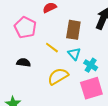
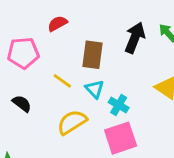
pink pentagon: (25, 27) -> (23, 53), turned -30
black semicircle: (23, 63) -> (22, 104), turned 32

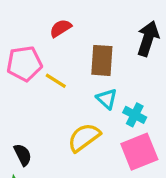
yellow line: (62, 81) -> (56, 81), moved
black semicircle: (22, 104) -> (23, 155), moved, turned 30

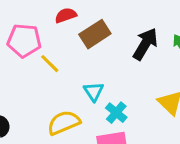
brown rectangle: (102, 60) -> (95, 34), moved, turned 40

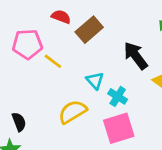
red semicircle: (66, 15) -> (61, 17), turned 48
black arrow: (145, 44) -> (136, 56), moved, turned -60

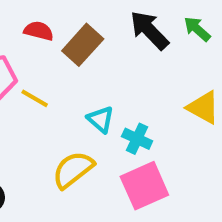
black arrow: (136, 56) -> (149, 30), moved

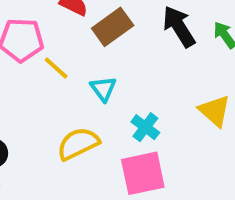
cyan triangle: (101, 119) -> (103, 89), moved

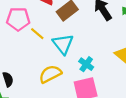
cyan triangle: (103, 89) -> (63, 44), size x1.5

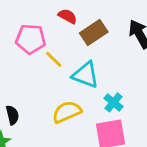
cyan triangle: (63, 44) -> (86, 75), turned -35

